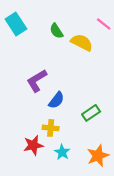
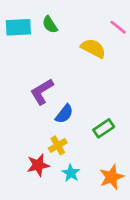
cyan rectangle: (16, 24) -> (18, 27), turned -60
green semicircle: (56, 31) -> (50, 25), moved
yellow cross: (51, 128) -> (58, 145), turned -35

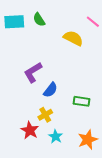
green rectangle: (104, 128) -> (81, 101), turned 42
red star: (38, 165) -> (30, 130), turned -30

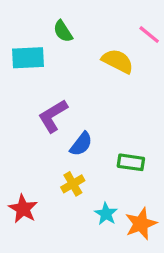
cyan rectangle: (14, 22) -> (28, 58), moved
red star: (30, 130) -> (23, 209), moved
cyan star: (56, 137) -> (106, 214), moved

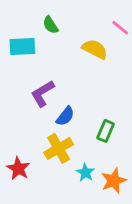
green rectangle: (131, 162) -> (106, 131), turned -75
yellow cross: (73, 184) -> (59, 148), size x1.5

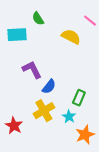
purple L-shape: (42, 93) -> (32, 70), turned 95
cyan star: (85, 173) -> (69, 117), moved

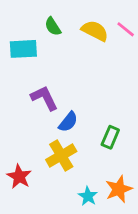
yellow semicircle: (71, 37) -> (95, 31), moved
cyan star: (69, 117) -> (88, 196), moved

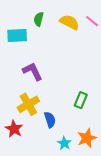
green semicircle: (53, 26) -> (39, 19), turned 48
blue semicircle: (68, 122) -> (50, 120), moved, turned -56
yellow cross: (61, 156) -> (28, 104), moved

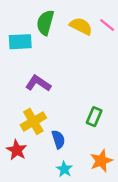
green semicircle: (39, 19) -> (45, 23), size x1.5
purple L-shape: (32, 71) -> (38, 83), turned -30
cyan star: (64, 143) -> (64, 169), moved

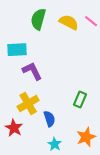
cyan rectangle: (20, 42) -> (17, 50), moved
purple L-shape: (38, 83) -> (32, 71), turned 30

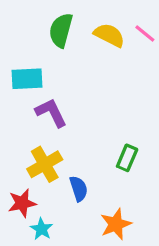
red star: (14, 128) -> (22, 203), turned 30
orange star: (86, 137) -> (116, 224), moved
cyan star: (55, 144) -> (41, 229), moved

